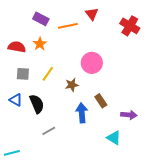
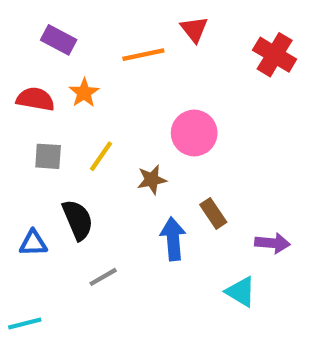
purple rectangle: (41, 19) -> (59, 40), moved
blue triangle: (16, 100) -> (33, 243), moved, turned -32

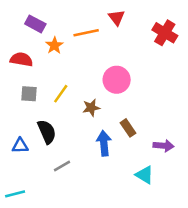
orange star: (84, 93) -> (54, 45), moved

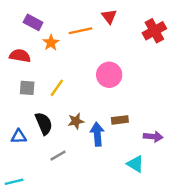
red cross: (165, 33) -> (154, 31), turned 30
brown star: (91, 108) -> (76, 121), moved
brown rectangle: (128, 128) -> (120, 120), turned -63

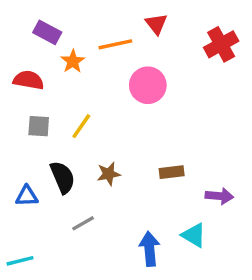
pink circle: (109, 75) -> (148, 85), moved
blue arrow: (97, 134) -> (150, 249), moved

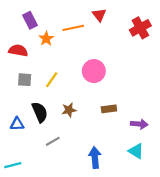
purple rectangle: (47, 32) -> (30, 20), turned 35
pink circle: (148, 85) -> (94, 71), moved
cyan triangle: (194, 235) -> (136, 151), moved

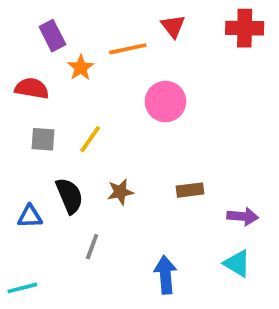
red cross: (140, 28) -> (245, 28), moved, turned 30
pink circle: (94, 71) -> (165, 102), moved
gray line: (53, 141) -> (92, 247), turned -40

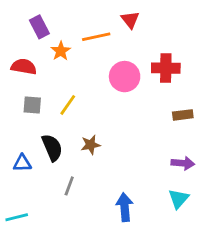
red cross: (245, 28) -> (166, 68), moved
brown rectangle: (190, 190) -> (183, 115), moved
cyan triangle: (237, 263) -> (179, 199), turned 40

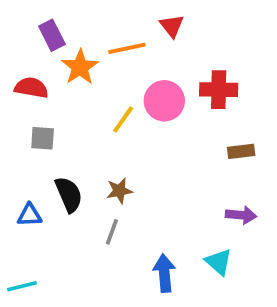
orange star: (61, 51) -> (80, 67), size x1.4
yellow line: (68, 105) -> (123, 120), moved
gray line: (69, 186) -> (112, 232), moved
cyan triangle: (179, 199) -> (219, 262), moved, turned -30

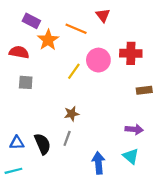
purple rectangle: (52, 35) -> (31, 21), turned -36
orange line: (127, 48) -> (76, 29), turned 35
black semicircle: (69, 194) -> (42, 144), moved
blue triangle: (29, 215) -> (17, 143), moved
purple arrow: (241, 215) -> (134, 129), moved

